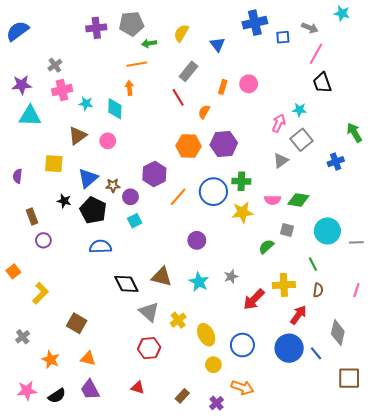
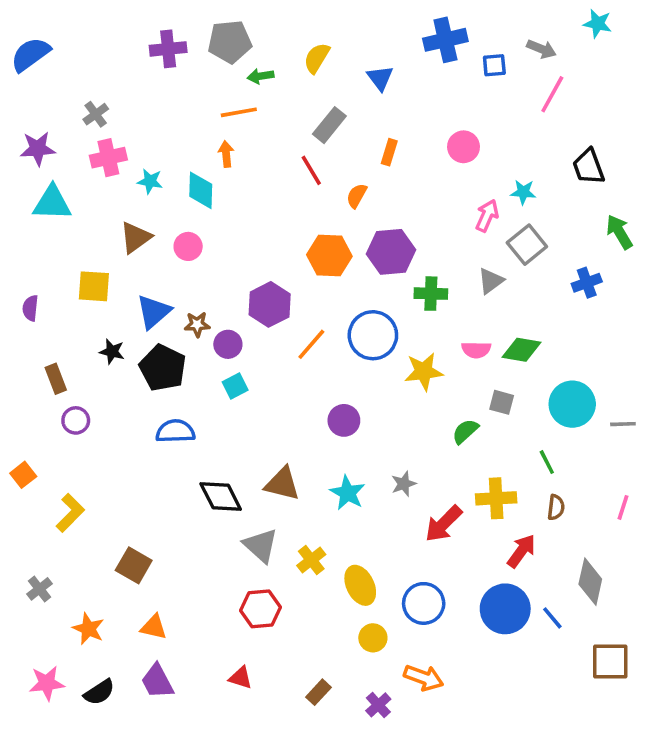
black trapezoid: (322, 83) -> (589, 167), moved
pink circle: (249, 84) -> (464, 147), moved
green cross: (241, 181) -> (431, 294), moved

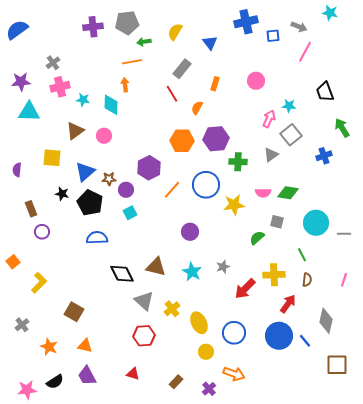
pink star: (47, 683) -> (27, 390), moved

